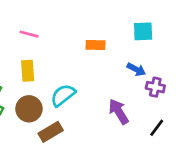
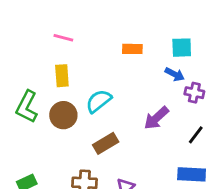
cyan square: (143, 31) -> (182, 48), moved
purple arrow: (119, 112) -> (156, 118), turned -100
brown rectangle: (51, 132) -> (106, 143), moved

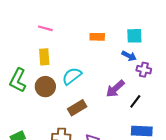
black line: (196, 135) -> (135, 101), moved

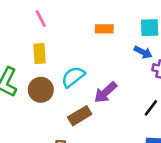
pink line: (45, 28) -> (41, 19), turned 48
purple arrow: (115, 89) -> (106, 92), moved

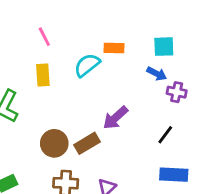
cyan semicircle: (73, 77) -> (87, 65), moved
brown circle: (41, 90) -> (54, 143), moved

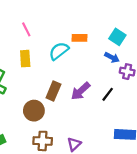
cyan square: (164, 47) -> (117, 37), turned 35
black line: (165, 135) -> (108, 94), moved
brown rectangle: (87, 143) -> (53, 91), moved, turned -36

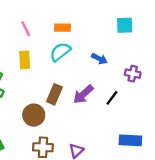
cyan square: (117, 37) -> (125, 25), moved, turned -35
orange rectangle: (79, 38) -> (63, 28), moved
blue arrow: (112, 57) -> (99, 59), moved

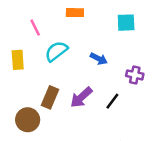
orange rectangle: (63, 28) -> (75, 13), moved
pink line: (26, 29) -> (35, 28), moved

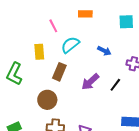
brown rectangle: (50, 97) -> (59, 72), moved

